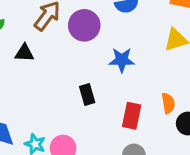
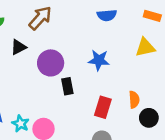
purple circle: (84, 25) -> (51, 63), moved
black triangle: (24, 53) -> (18, 47), turned -35

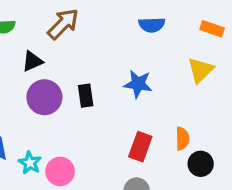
yellow triangle: (145, 47) -> (200, 70), turned -35
purple circle: (51, 63) -> (44, 97), moved
black rectangle: (67, 86) -> (86, 96), moved

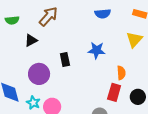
purple circle: (44, 97) -> (39, 74), moved
orange semicircle: (182, 139) -> (121, 73), moved
red rectangle: (140, 147) -> (114, 92), moved

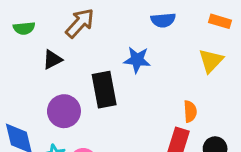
blue star: (97, 50) -> (137, 60), moved
black rectangle: (65, 59) -> (104, 90), size x1.6

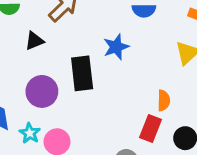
blue star: (137, 60) -> (116, 47), turned -30

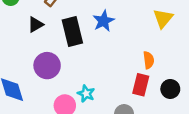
black rectangle: (82, 73) -> (72, 31), moved
cyan star: (30, 133) -> (86, 94), moved

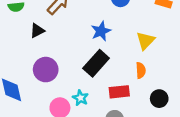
yellow triangle: (163, 18) -> (145, 41), moved
black rectangle: (72, 31) -> (96, 63), moved, turned 52
red rectangle: (141, 85) -> (119, 92), moved, turned 66

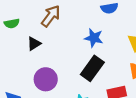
blue star: (101, 31) -> (94, 38), turned -30

